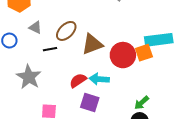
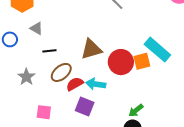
brown ellipse: (66, 31) -> (61, 72), moved
cyan rectangle: (159, 40) -> (157, 50), turned 44
gray star: (29, 77) -> (26, 77), size x0.7

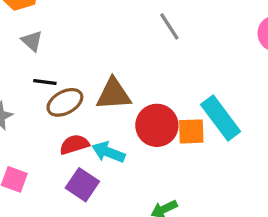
brown ellipse: (61, 72) -> (65, 102), moved

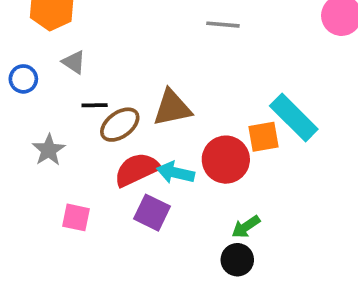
gray line: (169, 26) -> (223, 25), turned -44
red circle: (157, 125) -> (226, 160), moved
red semicircle: (74, 144) -> (137, 170), size x1.4

